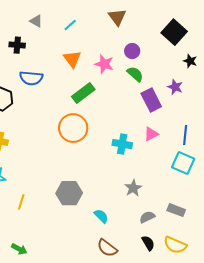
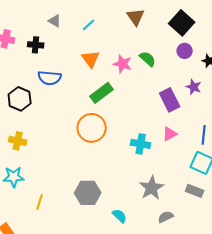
black square: (174, 32) -> (182, 23), moved
purple circle: (132, 51) -> (185, 51), moved
green semicircle: (135, 74) -> (148, 59), moved
gray star: (133, 188) -> (152, 188), size x1.4
gray rectangle: (176, 210) -> (195, 191), moved

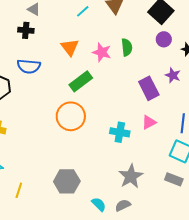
cyan line: (89, 25) -> (83, 11), moved
black cross: (36, 45) -> (26, 30), moved
green semicircle: (148, 59) -> (127, 47), turned 42
gray semicircle: (166, 217) -> (123, 205), moved

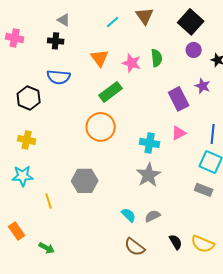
gray star: (131, 176) -> (149, 175), moved
gray hexagon: (67, 181) -> (85, 181), moved
yellow line: (19, 190) -> (49, 201), turned -35

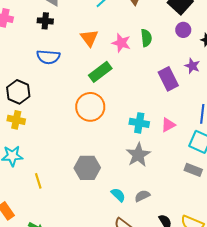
black hexagon: (29, 98) -> (18, 92), moved
pink triangle: (179, 133) -> (168, 125), moved
gray hexagon: (85, 181) -> (87, 168), moved

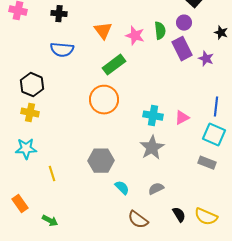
purple circle: (183, 30) -> (184, 23), moved
purple rectangle: (168, 79) -> (182, 49), moved
cyan semicircle: (118, 195) -> (122, 188), moved

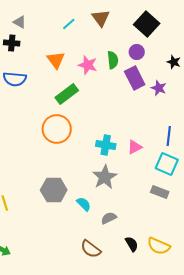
cyan semicircle: (122, 188) -> (84, 204), moved

